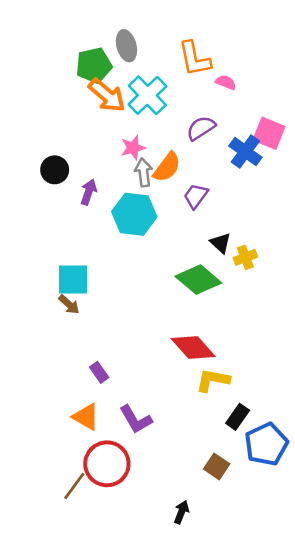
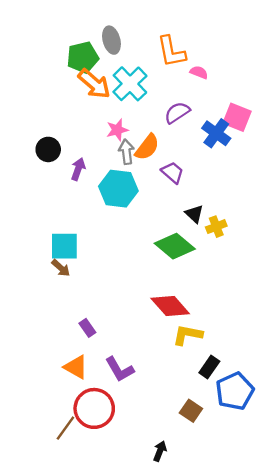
purple trapezoid: (196, 196) -> (172, 172), turned 95

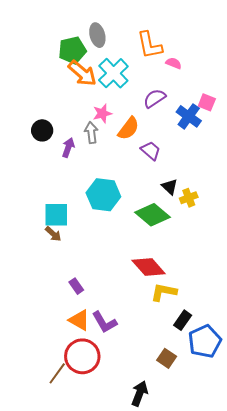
pink square: (237, 117) -> (207, 102), size x0.7
gray arrow: (126, 152) -> (91, 132), moved
cyan hexagon: (118, 189) -> (103, 195), moved
orange triangle: (76, 367) -> (79, 320), moved
black arrow: (160, 451) -> (140, 393), size x1.4

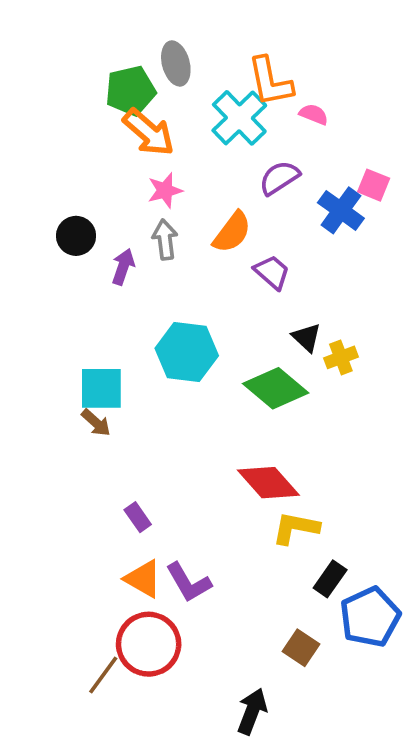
cyan cross: (113, 73) -> (239, 118), moved
pink star: (102, 113) -> (165, 190), moved

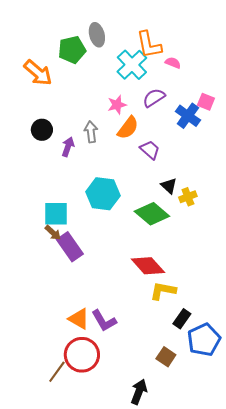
orange arrow: (149, 132) -> (38, 73), moved
pink star: (165, 190) -> (117, 105), moved
purple rectangle: (138, 517) -> (70, 247), moved, size x1.8

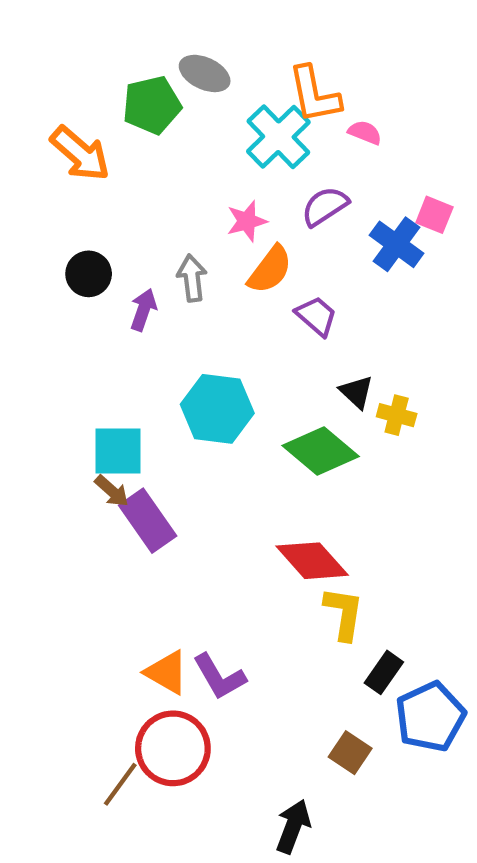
gray ellipse: (97, 35) -> (205, 73), turned -50
yellow cross: (188, 197) -> (397, 415), turned 36
yellow L-shape: (163, 291) -> (344, 613), turned 88

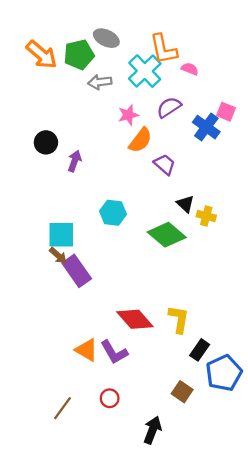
orange arrow: (80, 154) -> (42, 55), moved
gray arrow: (192, 278) -> (100, 82), moved, turned -90
cyan hexagon: (217, 409) -> (113, 213), size x0.7
red diamond: (312, 561) -> (135, 319), moved
red circle: (173, 748) -> (110, 398), moved, size x0.5

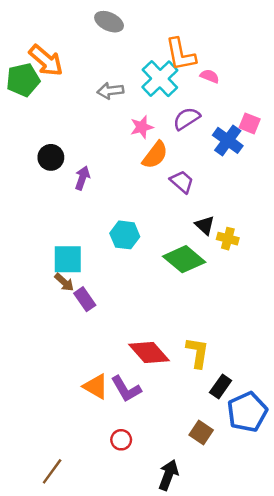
gray ellipse: (106, 38) -> (109, 22), moved
green pentagon: (79, 55) -> (23, 80), moved
purple rectangle: (77, 271) -> (85, 299), size x0.7
brown line: (62, 408) -> (52, 471), moved

